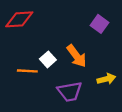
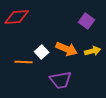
orange arrow: (77, 56) -> (67, 49), turned -30
yellow arrow: (106, 79) -> (93, 51), moved

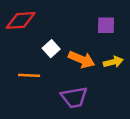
purple square: (87, 21) -> (106, 25), turned -35
white square: (42, 52) -> (51, 49), moved

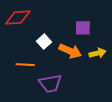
purple square: (106, 25) -> (83, 28), moved
purple trapezoid: (74, 97) -> (50, 84), moved

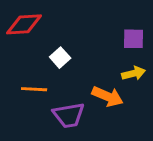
purple square: (83, 28) -> (134, 39), moved
orange arrow: (70, 51) -> (108, 96), moved

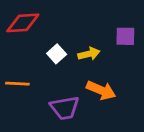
yellow arrow: (134, 73) -> (89, 54), moved
orange line: (34, 89) -> (17, 84), moved

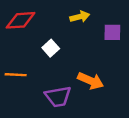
yellow arrow: (89, 54) -> (80, 17), moved

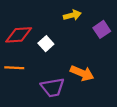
red diamond: (20, 20) -> (19, 35), moved
purple square: (112, 32) -> (102, 29), turned -35

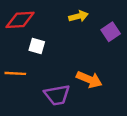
red diamond: (19, 35) -> (20, 20), moved
white square: (46, 44) -> (37, 46), moved, turned -32

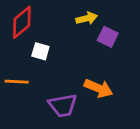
red diamond: (20, 20) -> (22, 22), turned -36
purple square: (111, 32) -> (108, 37), moved, turned -30

